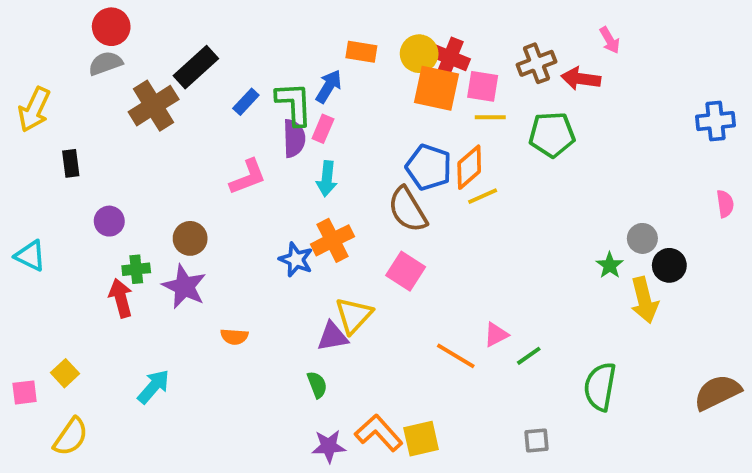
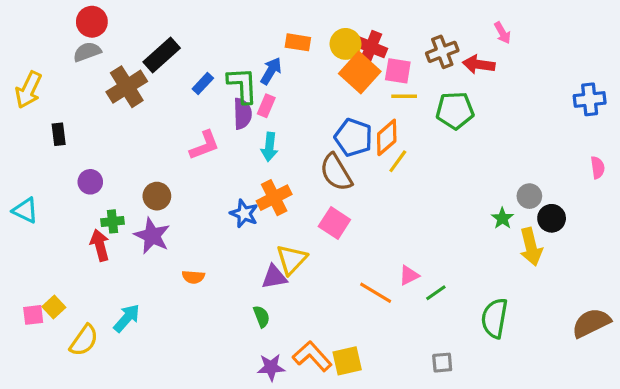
orange square: (436, 88) -> (360, 72), turned 30
yellow line: (483, 196) -> (398, 161), turned -30
pink square: (25, 392) -> (33, 315), moved
yellow semicircle: (71, 437) -> (84, 340), moved

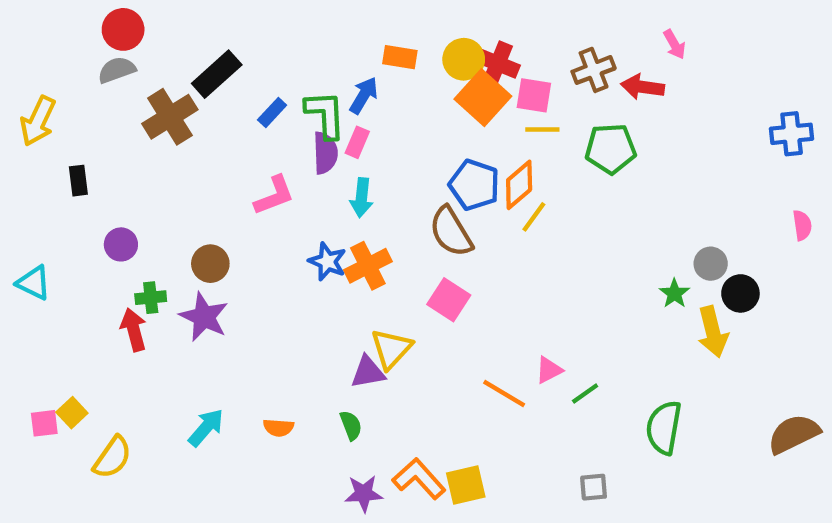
blue star: (244, 214) -> (327, 262), moved
orange semicircle: (193, 277) -> (278, 428), moved
cyan arrow: (127, 318) -> (206, 428), moved

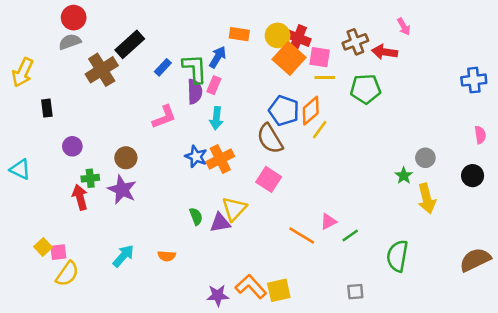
black circle: (740, 293) -> (473, 176), moved
pink square: (44, 423) -> (58, 252), moved
green semicircle: (351, 425) -> (196, 216), moved

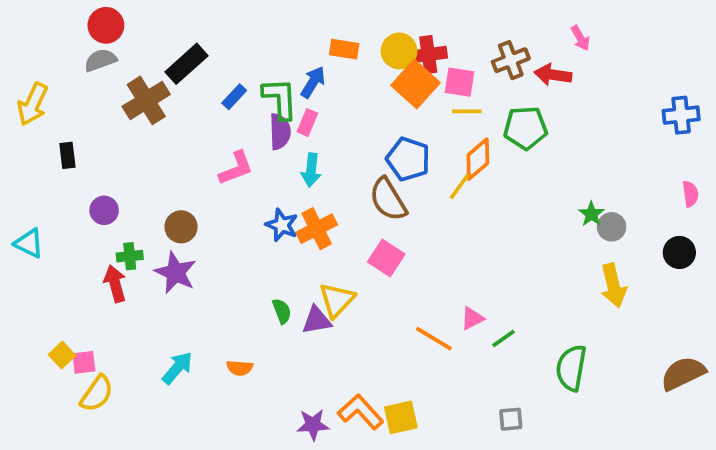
red cross: (298, 38) -> (428, 55), turned -30
orange diamond: (311, 111) -> (478, 159), moved
green star: (404, 176) -> (591, 214), moved

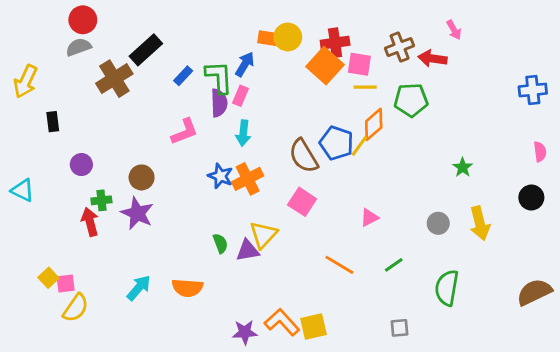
yellow circle: (399, 51) -> (288, 37), moved
blue pentagon: (408, 159) -> (336, 143), moved
gray circle: (612, 227) -> (438, 223), moved
pink triangle: (472, 318) -> (369, 218), moved
orange semicircle: (240, 368) -> (187, 288), size x1.5

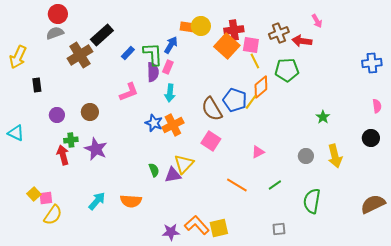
yellow line: (365, 87) -> (255, 61), turned 63
brown circle: (142, 177) -> (90, 112), moved

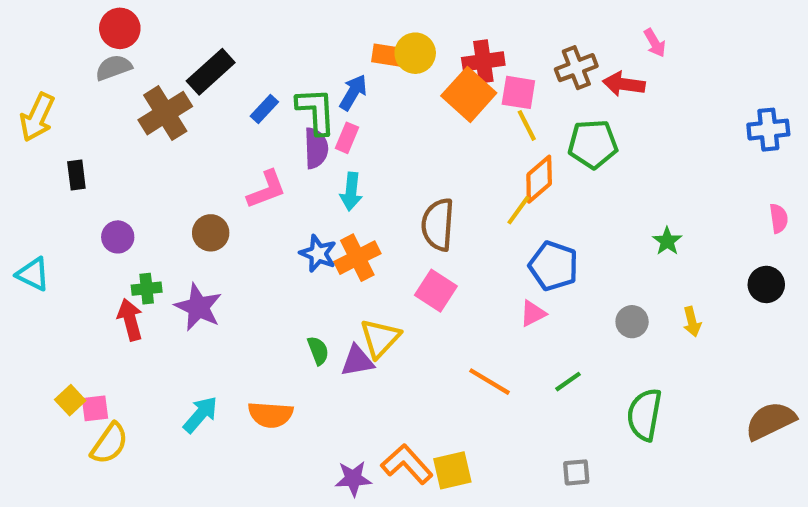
blue pentagon: (235, 100) -> (554, 266), moved
brown semicircle: (212, 109) -> (438, 225), turned 35
brown circle: (90, 112) -> (211, 233), moved
yellow arrow: (335, 156) -> (692, 322), size x0.6

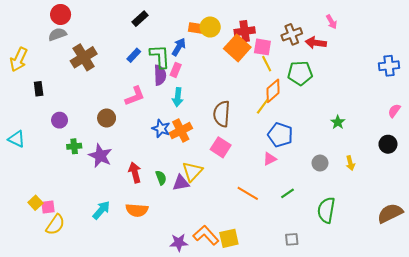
black rectangle: (211, 72) -> (140, 19), moved, size x0.7
pink semicircle: (779, 218) -> (394, 111), turned -136
red arrow: (130, 320) -> (135, 172), moved

